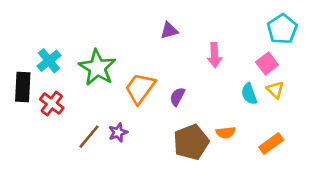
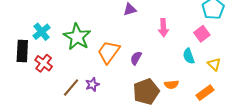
yellow triangle: (275, 90) -> (214, 64), moved

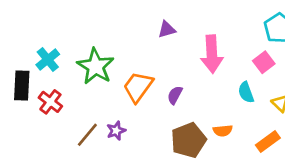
pink arrow: (163, 28) -> (212, 54), size x1.5

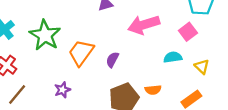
pink arrow: (212, 54) -> (144, 25), turned 76
cyan semicircle: (246, 92) -> (173, 57), turned 102
brown line: (87, 135) -> (17, 94), moved

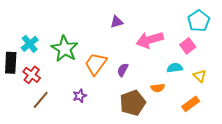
orange semicircle: (153, 90) -> (158, 88), moved

